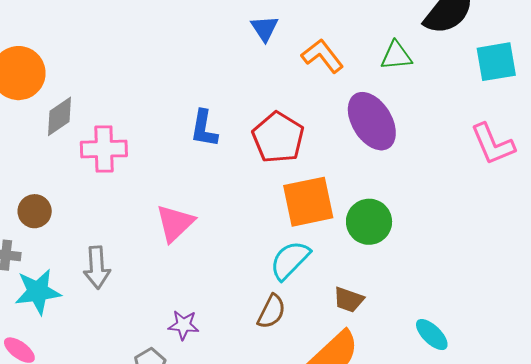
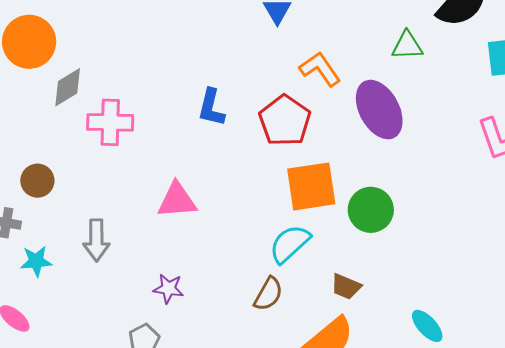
orange L-shape: (322, 56) -> (320, 69), moved
pink triangle: (175, 223) -> (177, 200), turned 36
cyan star: (38, 292) -> (36, 261), size x0.7
purple star: (183, 325) -> (168, 289), moved

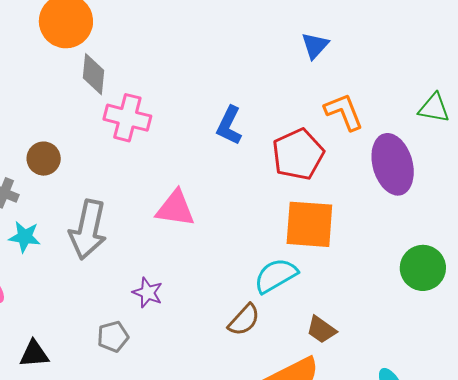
gray diamond: (68, 87) -> (94, 74), turned -66
green circle: (371, 210) -> (423, 268), moved
gray arrow: (96, 240) -> (88, 230), size x1.4

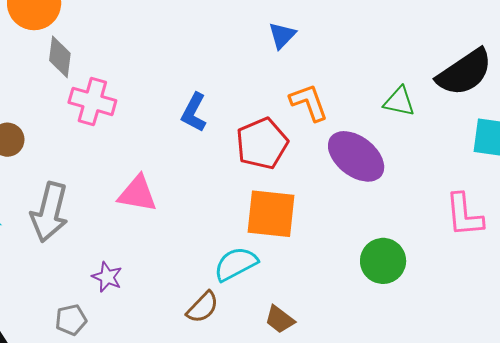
purple ellipse: (393, 164) -> (356, 156), turned -38

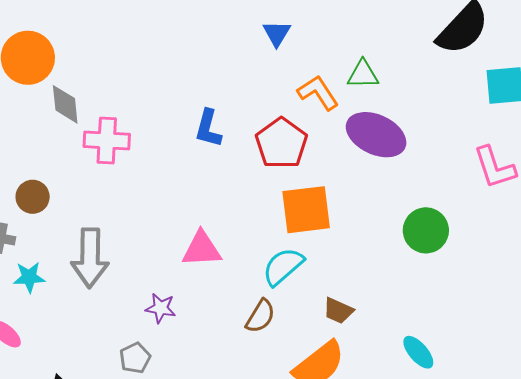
green triangle: (399, 101) -> (363, 74), moved
pink triangle: (138, 194) -> (202, 249), moved

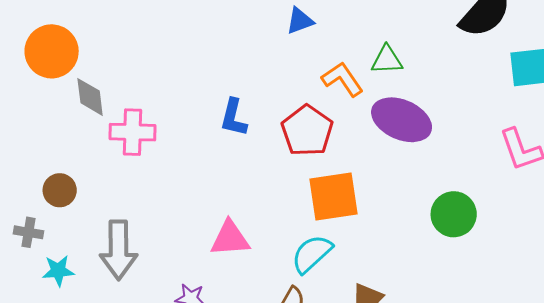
blue triangle: (277, 33) -> (300, 21), turned 40

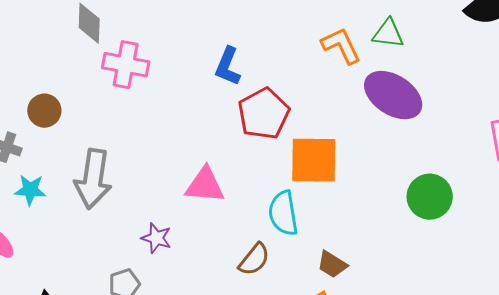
red pentagon: (307, 131) -> (264, 114), moved
cyan semicircle: (312, 254) -> (283, 213), turned -66

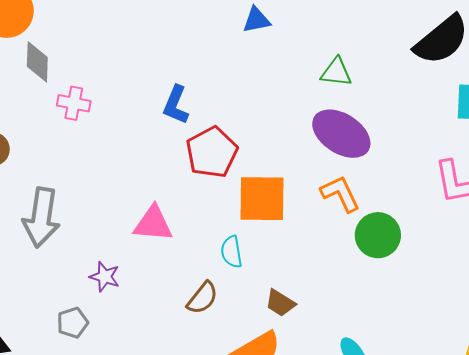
orange L-shape: (341, 46) -> (340, 194), moved
pink cross: (126, 65) -> (74, 103), size x0.7
cyan semicircle: (283, 213) -> (231, 252), size x0.7

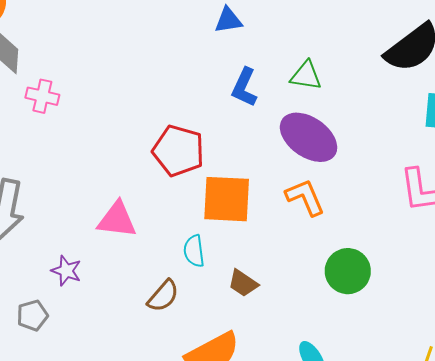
blue L-shape: (176, 105) -> (244, 87), moved
red pentagon: (212, 152) -> (178, 151), turned -30
green circle: (378, 235) -> (348, 271), moved
brown trapezoid: (280, 303) -> (243, 283), moved

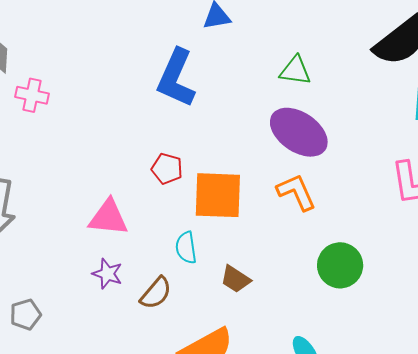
blue L-shape: (244, 87) -> (176, 78), moved, size x1.5
red pentagon: (178, 151) -> (167, 169), moved, size x0.6
purple star: (66, 271) -> (107, 274), moved

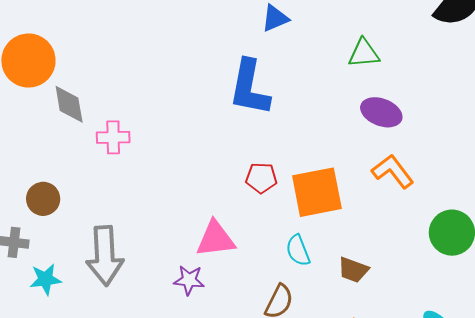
purple ellipse: (299, 132) -> (381, 112), size x0.7
purple star: (107, 274) -> (189, 280), moved

